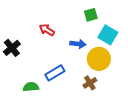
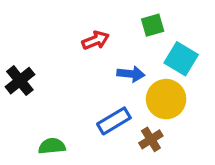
red arrow: (47, 30) -> (96, 40), moved, turned 126
blue rectangle: (55, 73) -> (114, 121), moved

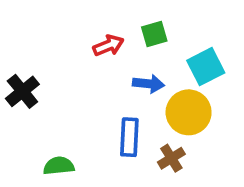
green square: (153, 25) -> (154, 34), moved
cyan square: (181, 59) -> (206, 67), turned 32
blue rectangle: (114, 121) -> (129, 137), turned -56

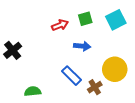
cyan square: (206, 67) -> (116, 20), moved
yellow circle: (189, 112) -> (115, 69), moved
blue rectangle: (129, 137) -> (72, 76), turned -48

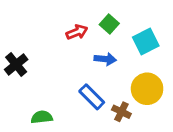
green square: (85, 19) -> (109, 24), turned -32
cyan square: (116, 20) -> (146, 42), moved
brown cross: (95, 87) -> (121, 112), turned -32

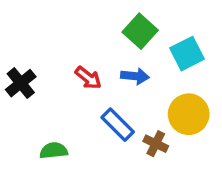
green square: (109, 24) -> (140, 31), size x1.4
red arrow: (77, 32) -> (88, 78), moved, turned 60

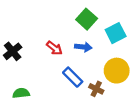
green semicircle: (54, 151) -> (21, 93), moved

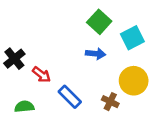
red arrow: (54, 48) -> (41, 75), moved
blue rectangle: (73, 77) -> (70, 97), moved

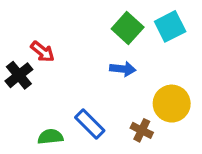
cyan square: (132, 38) -> (170, 26), moved
red arrow: (41, 75) -> (43, 52), moved
green semicircle: (24, 107) -> (50, 137), moved

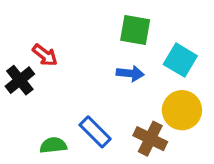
cyan square: (170, 26) -> (180, 60), moved, turned -32
green square: (128, 28) -> (135, 30), turned -32
brown cross: (142, 130) -> (150, 139), size x1.4

